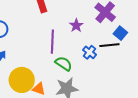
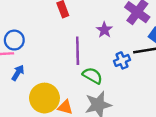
blue cross: (89, 52) -> (122, 60), turned 32

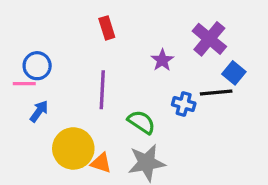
purple line: (78, 51) -> (102, 90), moved
blue cross: (122, 60) -> (184, 104), turned 35

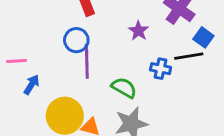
blue circle: (37, 66) -> (76, 40), moved

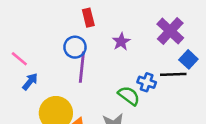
purple star: (139, 31) -> (121, 42), moved
pink line: (16, 61) -> (19, 59), turned 36
green semicircle: (124, 88) -> (129, 96), moved

